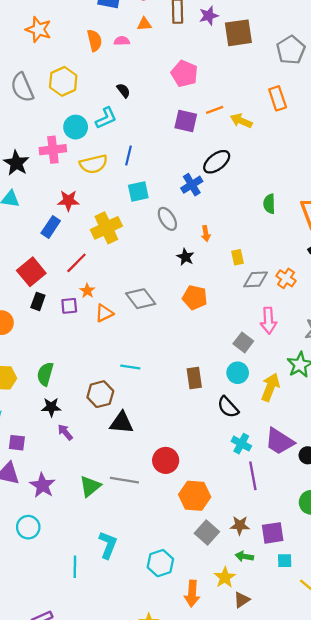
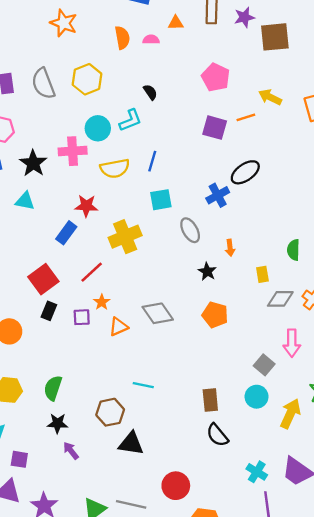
yellow arrow: (241, 121) -> (270, 97), moved
green semicircle: (269, 204) -> (293, 250), moved
black semicircle: (228, 407) -> (217, 435), moved

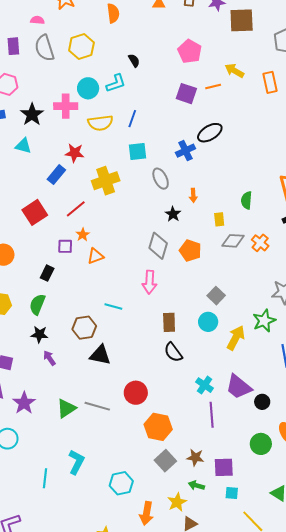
pink semicircle: (151, 40) -> (37, 20), moved
black rectangle: (49, 311) -> (47, 273), moved
gray diamond: (158, 313) -> (158, 246), moved, turned 48
orange pentagon: (215, 315) -> (190, 250), moved
pink arrow: (292, 343) -> (150, 282), moved

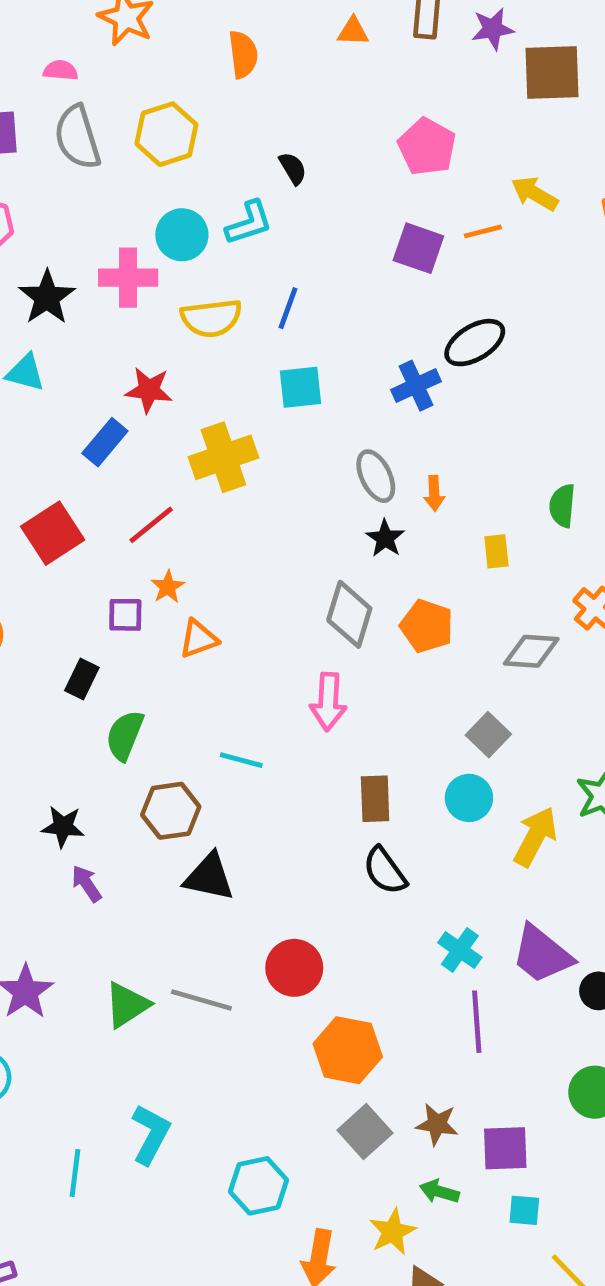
gray ellipse: (161, 179) -> (376, 476), moved
gray diamond: (233, 241) -> (531, 651), moved
green semicircle: (37, 304) -> (125, 735), moved

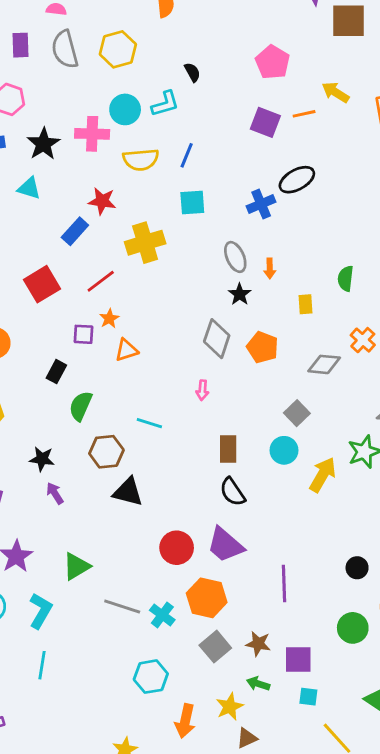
pink arrow: (328, 702) -> (202, 390), size x0.6
cyan cross: (460, 950) -> (162, 615), moved
purple trapezoid: (542, 954) -> (225, 545), moved
gray line: (201, 1000) -> (122, 606), moved
cyan L-shape: (151, 1134) -> (41, 611), moved

